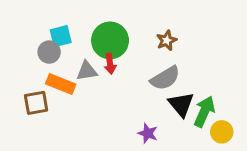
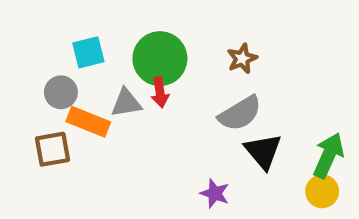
gray circle: (49, 52) -> (61, 92), moved
green arrow: (204, 112) -> (328, 156), moved

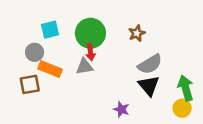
gray triangle: (126, 103) -> (84, 67), moved
gray semicircle: (240, 113) -> (150, 64), moved
green arrow: (328, 156) -> (186, 88), turned -40

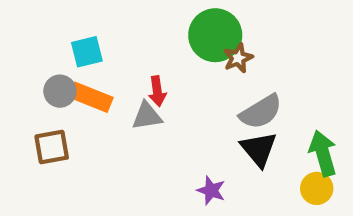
green circle: (90, 33) -> (215, 35), moved
orange rectangle: (50, 69) -> (91, 97), moved

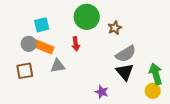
green circle: (215, 35) -> (87, 17), moved
gray triangle: (147, 116) -> (58, 66), moved

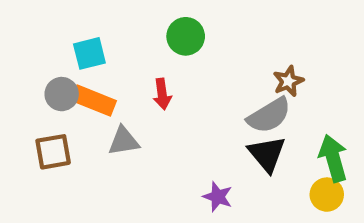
green circle: (87, 17) -> (186, 36), size x0.7
brown star: (115, 28) -> (288, 81), moved

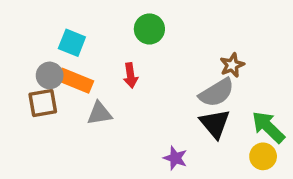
cyan square: (89, 53) -> (72, 43), turned 36
brown square: (53, 152) -> (43, 103), moved
green arrow: (333, 158) -> (268, 127), turned -30

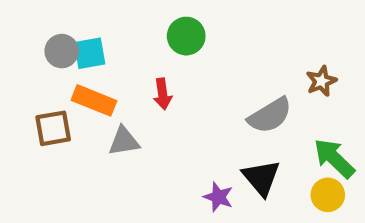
cyan square: (72, 43) -> (90, 53), turned -32
brown star: (232, 65) -> (321, 81), moved
gray circle: (50, 75) -> (62, 51), moved
black triangle: (215, 124) -> (261, 178), moved

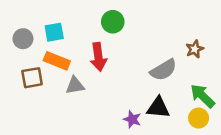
gray circle: (62, 51) -> (23, 39), moved
red arrow: (163, 94) -> (98, 57), size x1.5
black triangle: (261, 178) -> (158, 108), turned -45

